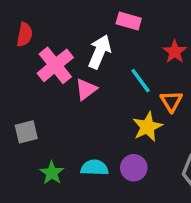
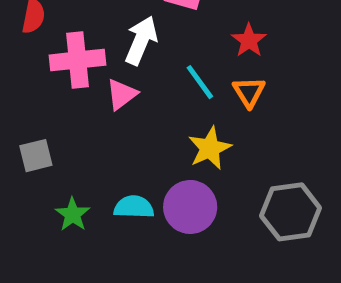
pink cross: (55, 65) -> (77, 60), turned 33
orange triangle: (171, 101) -> (249, 92), moved
purple circle: (134, 168) -> (190, 207), size x1.4

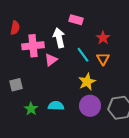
white arrow: (141, 40) -> (59, 38), turned -36
purple circle: (190, 207) -> (90, 106), moved

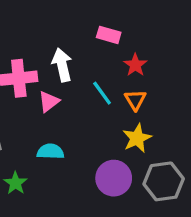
pink rectangle: (76, 20) -> (109, 35), moved
yellow star: (87, 82) -> (137, 138), moved
cyan semicircle: (56, 106) -> (50, 151), moved

